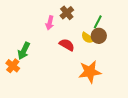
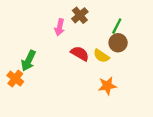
yellow semicircle: (88, 38) -> (101, 56), moved
orange star: (90, 72) -> (107, 86), size x0.7

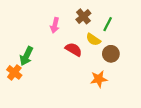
brown cross: (80, 15) -> (83, 16), moved
brown circle: (118, 43) -> (111, 54), moved
yellow semicircle: (101, 56) -> (93, 40), moved

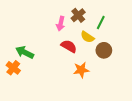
pink arrow: (55, 25) -> (61, 24), moved
green arrow: (26, 56) -> (25, 52), turned 90
orange star: (99, 79) -> (81, 70), moved

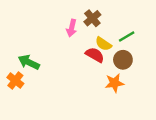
green line: (101, 22) -> (127, 37), moved, turned 32
red semicircle: (69, 46) -> (95, 55), moved
orange star: (81, 70) -> (114, 83), moved

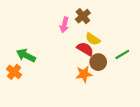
green line: (127, 37) -> (122, 54), moved
brown circle: (123, 60) -> (98, 62), moved
orange star: (114, 83) -> (84, 74), moved

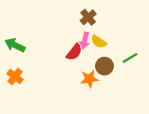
pink arrow: (64, 25) -> (85, 41), moved
red semicircle: (85, 49) -> (74, 52), moved, turned 98
green arrow: (26, 55) -> (15, 45), moved

